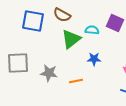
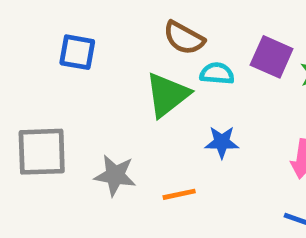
brown semicircle: (62, 15) -> (184, 38), moved
blue square: (33, 21) -> (77, 52), size x0.7

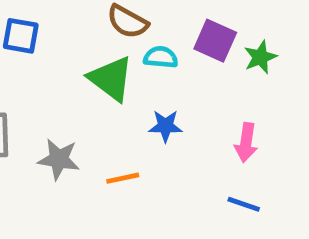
green triangle: (167, 95) -> (111, 79), turned -45

